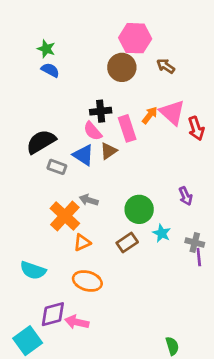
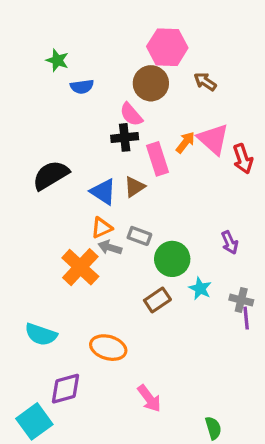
blue semicircle: (50, 70) -> (82, 87), moved, turned 144
pink semicircle: (93, 131) -> (131, 114), moved
gray rectangle: (57, 167) -> (139, 236), moved
orange triangle: (82, 243) -> (102, 228), moved
pink arrow: (77, 322) -> (149, 398), moved, turned -140

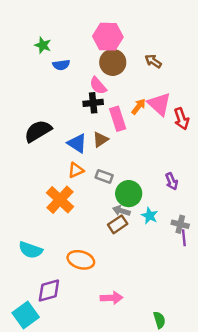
pink hexagon: (167, 47) -> (108, 37), moved
gray arrow: (110, 247) -> (121, 211), moved
pink arrow: (149, 398) -> (112, 298), turned -55

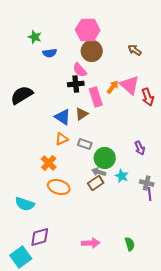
brown arrow: (153, 61) -> (135, 50), moved
black semicircle: (38, 131) -> (22, 95), moved
orange cross: (60, 200) -> (49, 163), size x0.7
orange ellipse: (81, 260) -> (59, 187), moved
green semicircle: (159, 320) -> (130, 244), moved

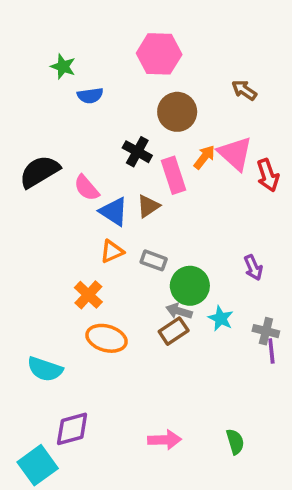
brown circle: (92, 51) -> (177, 112), moved
pink semicircle: (80, 70) -> (87, 188), moved
black cross: (76, 84) -> (137, 152), turned 35

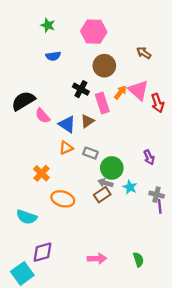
green star: (63, 67) -> (48, 25), moved
pink semicircle: (87, 188) -> (43, 116), moved
orange cross: (88, 295) -> (41, 173), moved

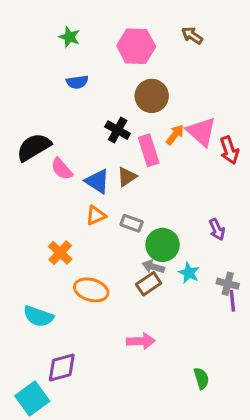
brown arrow: (144, 53) -> (192, 35), moved
pink arrow: (97, 259) -> (141, 341), moved

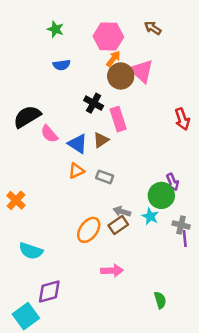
pink triangle: (201, 132) -> (142, 71), moved
orange arrow: (175, 135) -> (113, 59), moved
green circle: (163, 245) -> (161, 195), moved
orange cross: (60, 253) -> (16, 200), moved
orange ellipse: (91, 290) -> (89, 230), moved, turned -70

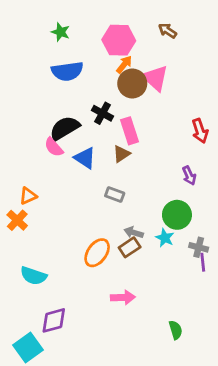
blue semicircle: (62, 65) -> (67, 71), size x1.6
black semicircle: (27, 117) -> (65, 128), moved
brown triangle: (101, 140) -> (121, 154), moved
orange triangle: (76, 171) -> (28, 196), moved
purple arrow: (172, 182) -> (189, 176), moved

